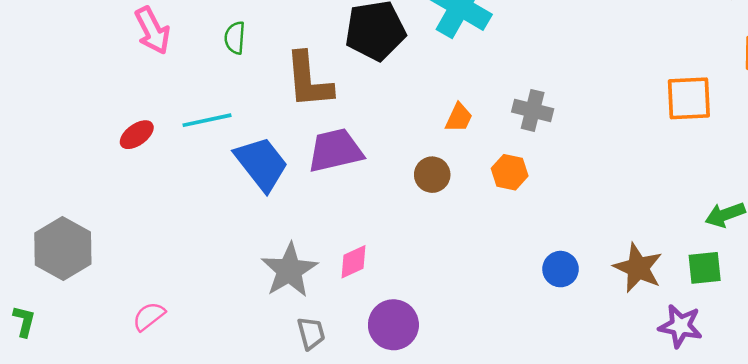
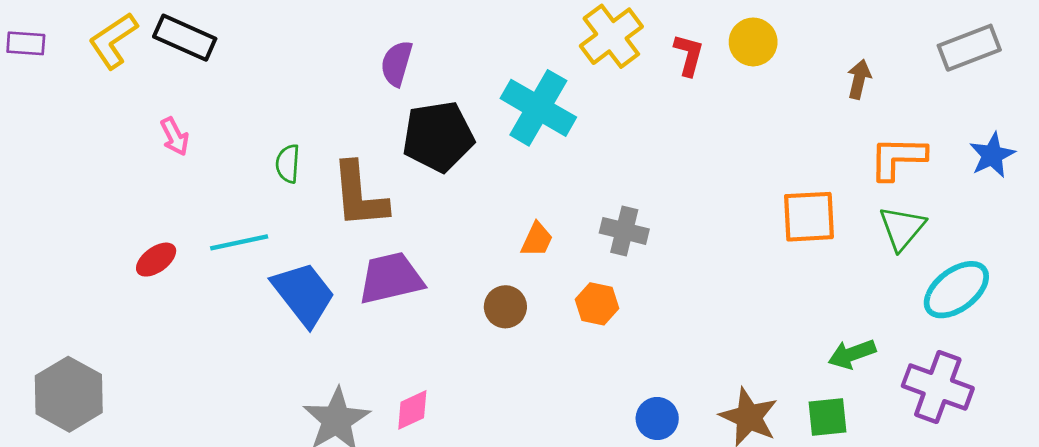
pink arrow: (152, 31) -> (175, 136), size x0.7
green semicircle: (235, 38) -> (288, 164), moved

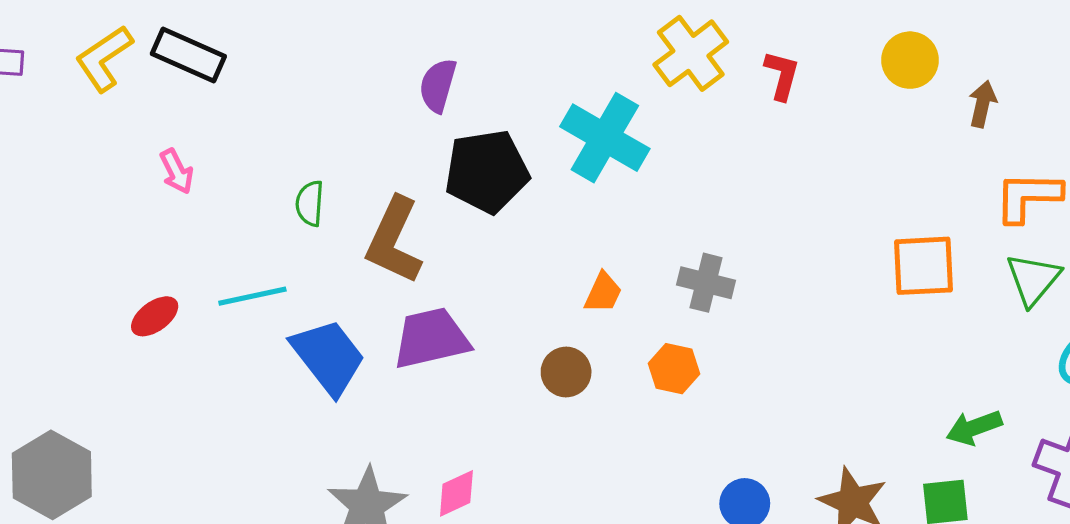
yellow circle: (753, 42) -> (910, 60), moved
brown L-shape: (359, 195) -> (394, 240), turned 30

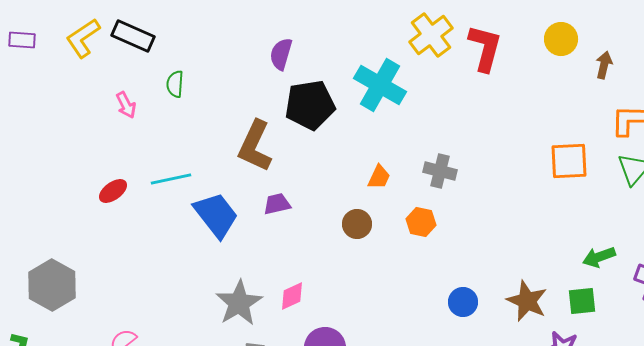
red L-shape: (782, 75) -> (485, 48), size x1.6
green semicircle: (310, 203) -> (175, 84), moved
purple trapezoid: (431, 338) -> (277, 204), size x0.6

